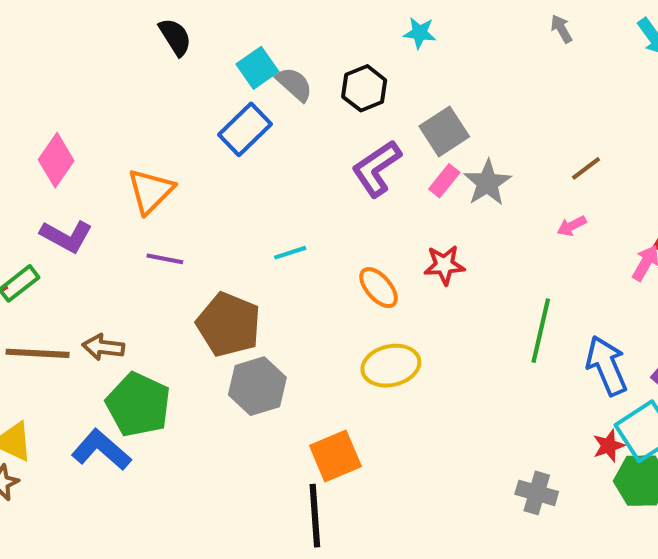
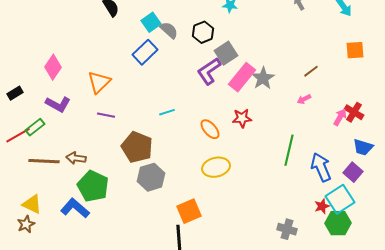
gray square: (444, 131) -> (226, 53), moved
pink rectangle: (444, 181) -> (242, 77), size x1.8

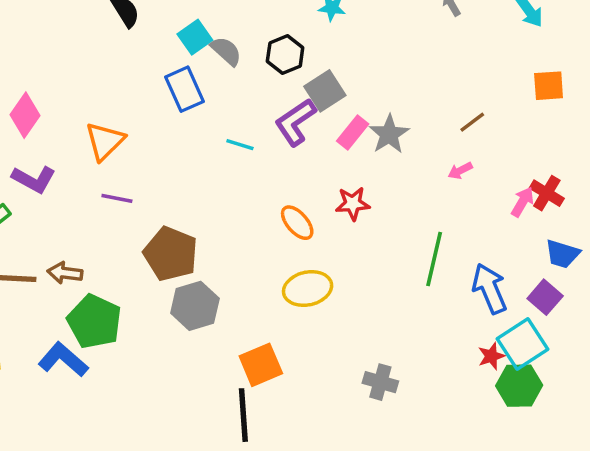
blue rectangle: (145, 52) -> (185, 89), turned -70
pink rectangle: (242, 77) -> (353, 133), size x0.7
cyan line: (167, 112) -> (240, 145), moved, turned 35
gray cross: (287, 229) -> (380, 382), moved

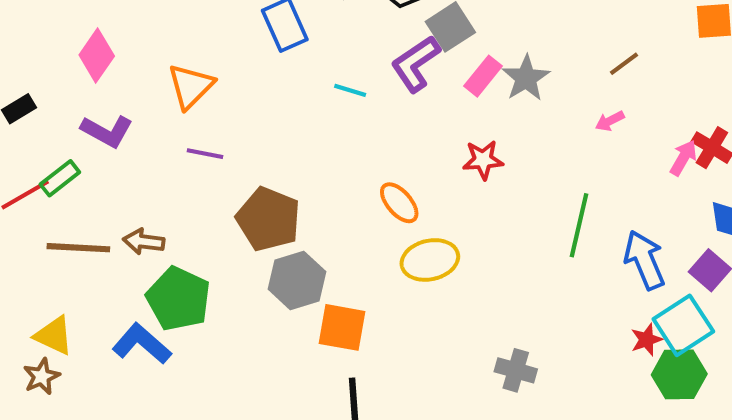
orange ellipse: (297, 223) -> (399, 203), moved
orange square: (261, 365) -> (342, 327), moved, turned 33

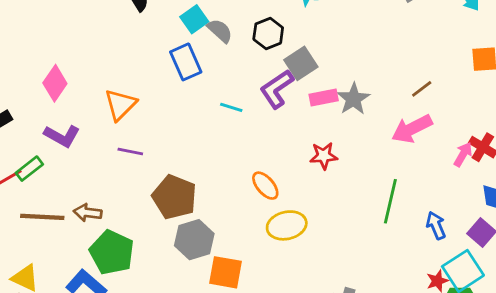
pink rectangle: (483, 76) -> (324, 97), turned 40
pink arrow: (610, 121) -> (412, 129), size x2.0
blue arrow: (644, 260) -> (436, 225), size x0.7

